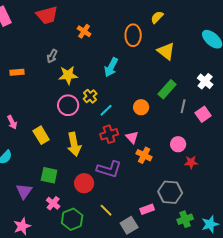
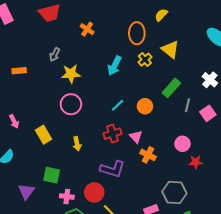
yellow cross: (90, 96) -> (145, 60), moved
cyan line: (106, 110) -> (118, 105), moved
yellow arrow: (74, 144) -> (77, 144), size x0.6
red circle: (84, 183) -> (94, 192), moved
pink cross: (53, 203) -> (67, 197), moved, turned -32

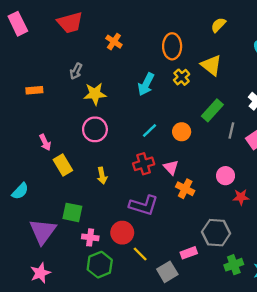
yellow semicircle: (161, 15) -> (218, 25), moved
pink arrow: (14, 121) -> (45, 142), moved
purple triangle: (26, 191) -> (43, 231), size x1.4

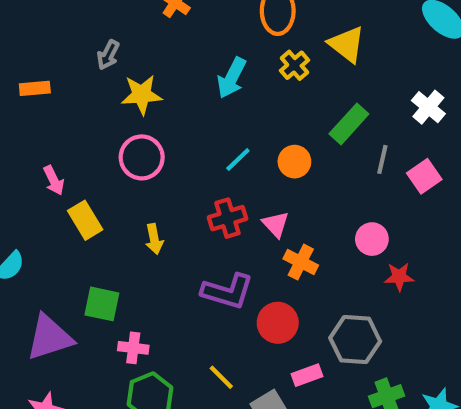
purple triangle: (43, 231) -> (50, 337), turned 36
red circle: (122, 233) -> (278, 323), moved

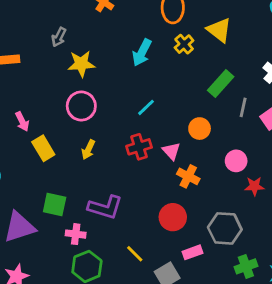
orange circle: (294, 162) -> (200, 129), moved
yellow arrow: (154, 239) -> (88, 150), moved, turned 36
purple L-shape: (227, 291) -> (105, 207), moved

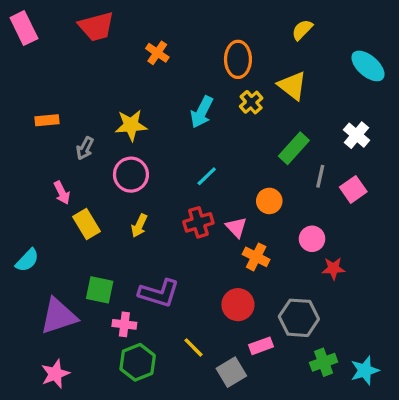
gray arrow: (59, 37) -> (85, 148), moved

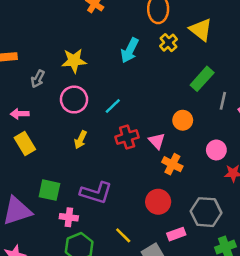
cyan line: (207, 176) -> (113, 106), moved
pink arrow: (62, 193) -> (20, 114), turned 114
yellow rectangle: (87, 224) -> (25, 144), moved

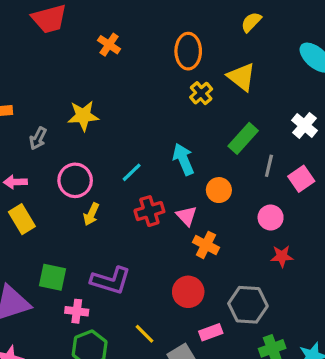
cyan arrow: (130, 50) -> (183, 159), moved, turned 130
pink circle: (74, 100) -> (75, 180), moved
pink circle: (216, 150) -> (271, 218), moved

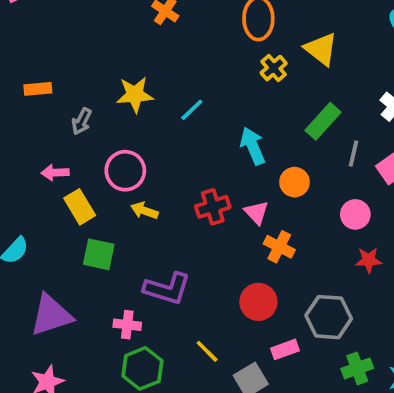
cyan line: (132, 172) -> (192, 110), moved
yellow arrow: (91, 214) -> (144, 211), turned 85
yellow rectangle: (22, 219) -> (80, 207), moved
green square: (52, 277) -> (99, 254), moved

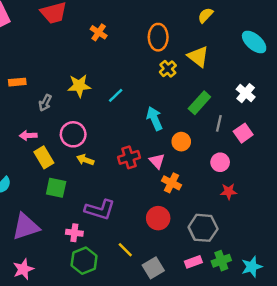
pink rectangle: (285, 349) -> (193, 262), moved

